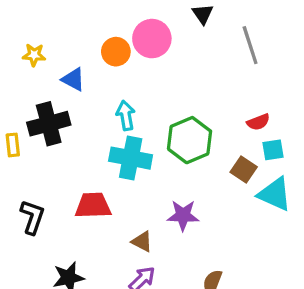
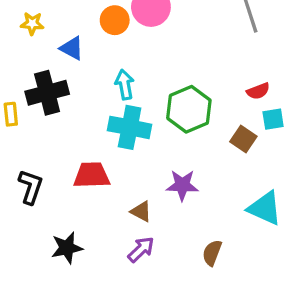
cyan triangle: (275, 194) -> (265, 208), moved

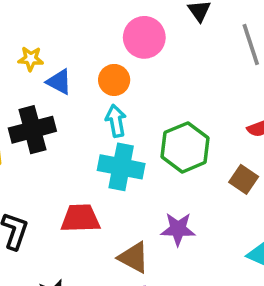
orange circle: (115, 20) -> (114, 80), moved
yellow star: (32, 23) -> (31, 59), moved
brown triangle: (141, 212) -> (134, 257), size x1.4

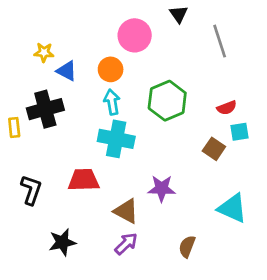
green hexagon: (185, 147) -> (167, 101), moved

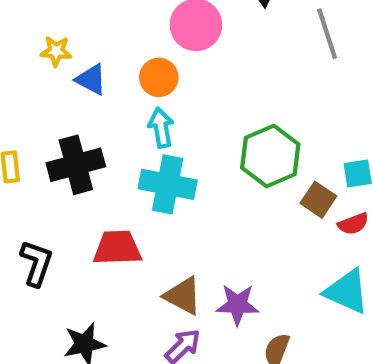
green hexagon: (167, 101) -> (270, 156), moved
red semicircle: (227, 108) -> (353, 224), moved
black cross: (45, 109) -> (76, 165), moved
purple star: (162, 188) -> (237, 305), moved

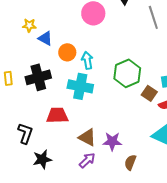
orange circle: (159, 77) -> (67, 52), moved
cyan arrow: (161, 128) -> (87, 60), moved
black L-shape: (36, 263) -> (25, 133), moved

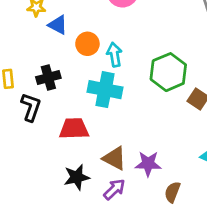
black cross: (38, 77) -> (48, 77), size x0.7
black L-shape: (25, 133) -> (31, 107), moved
black star: (42, 159) -> (77, 177), moved

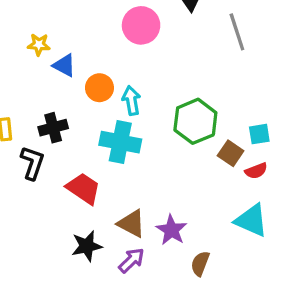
red trapezoid: (74, 129) -> (84, 188), turned 36
purple star: (148, 164) -> (171, 230), turned 30

